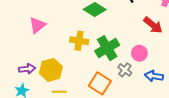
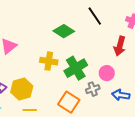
red arrow: (153, 25) -> (120, 46), turned 66
gray cross: (125, 70) -> (93, 89), turned 32

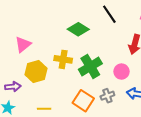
yellow hexagon: (22, 89) -> (36, 72), moved
gray cross: (93, 89) -> (107, 96), moved

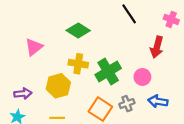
green diamond: (78, 29) -> (78, 30), moved
yellow hexagon: (36, 72) -> (58, 86), moved

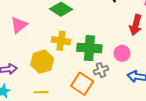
green cross: (108, 71) -> (89, 48), turned 35
gray cross: (127, 104) -> (101, 70), moved

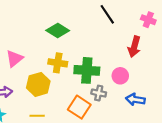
pink triangle: (19, 25) -> (15, 59), moved
gray cross: (101, 70) -> (99, 93), turned 32

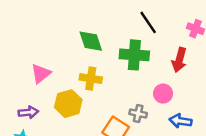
green diamond: (58, 30) -> (91, 41), turned 40
green cross: (87, 70) -> (134, 55), moved

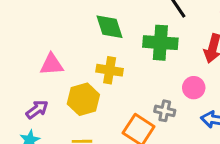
pink triangle: (41, 74) -> (52, 64), turned 35
purple arrow: (28, 112) -> (37, 109), turned -30

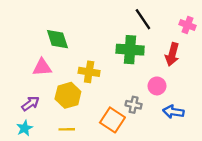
green diamond: (110, 27) -> (57, 39), moved

